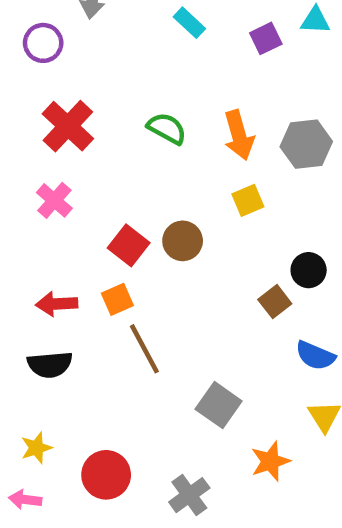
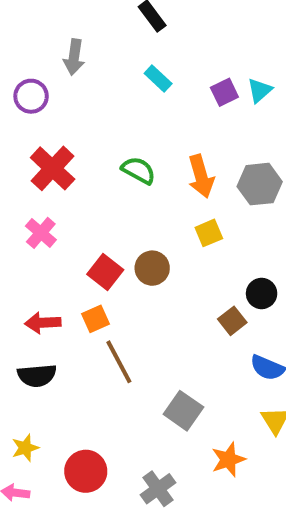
cyan triangle: (315, 20) -> (260, 90), moved, turned -44

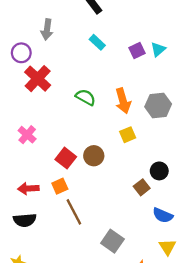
red cross: (53, 168) -> (38, 79), moved

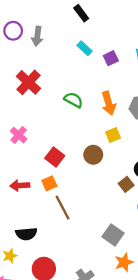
purple square: (137, 51) -> (111, 58), moved
purple circle: (21, 53) -> (13, 31), moved
brown circle: (94, 156) -> (93, 155), moved
black semicircle: (25, 220) -> (26, 234), moved
gray square: (112, 241) -> (113, 235), moved

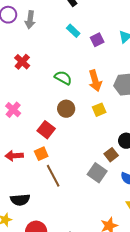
red cross: (28, 82) -> (22, 62), size x0.7
brown circle: (93, 155) -> (66, 109), moved
gray square: (113, 235) -> (97, 173), moved

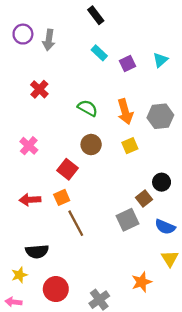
gray square: (97, 173) -> (127, 220), turned 30

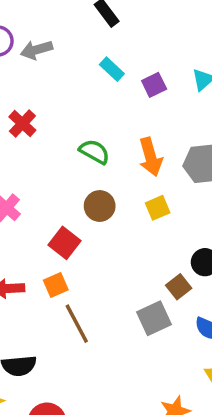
gray arrow: (49, 40) -> (36, 50), turned 66

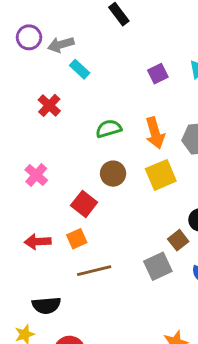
cyan rectangle: (112, 69) -> (80, 69), moved
green semicircle: (94, 152) -> (109, 129), turned -45
yellow square: (158, 208) -> (161, 175), size x1.5
brown line: (77, 324) -> (94, 271), turned -76

